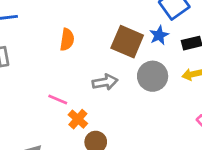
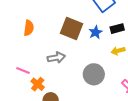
blue star: (159, 35) -> (96, 32), moved
gray circle: (153, 76) -> (94, 74), moved

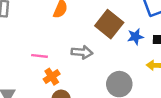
pink line: (23, 71) -> (40, 56), turned -32

